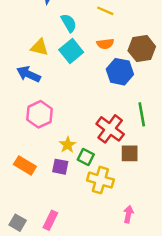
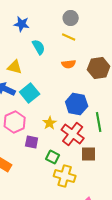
cyan square: (71, 51) -> (30, 93), moved
blue hexagon: (120, 72) -> (77, 104), moved
yellow star: (68, 145) -> (50, 123), moved
purple square: (60, 167) -> (32, 142), moved

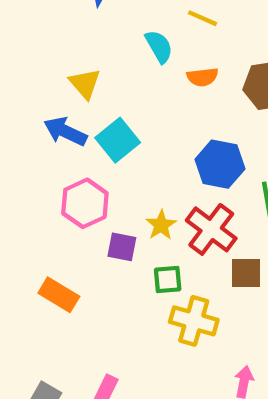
cyan semicircle: (39, 47) -> (159, 47), moved
yellow triangle: (15, 67) -> (85, 84), turned 35
yellow star: (50, 123) -> (161, 225), moved
green square: (53, 157) -> (168, 279), turned -32

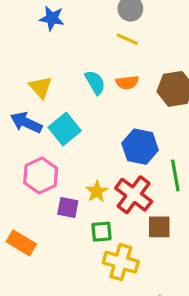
cyan semicircle: (159, 47) -> (95, 82), moved

